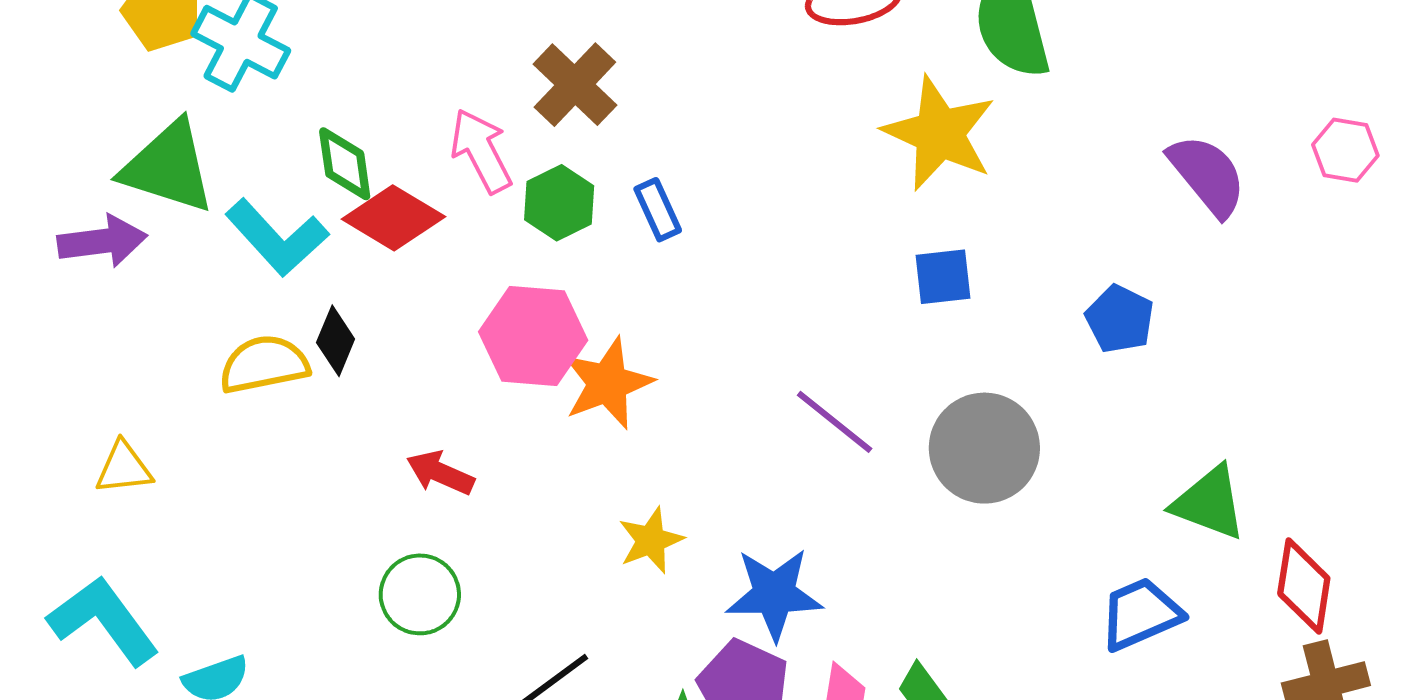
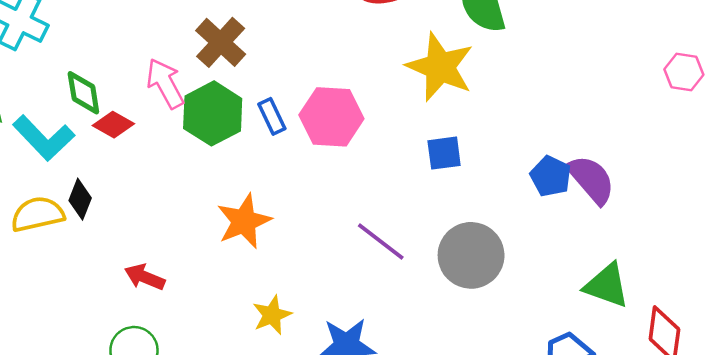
purple semicircle: (1207, 175) -> (591, 180), moved
green hexagon: (559, 203) -> (213, 113), size x1.4
red diamond: (393, 218) -> (113, 125), size x0.7
pink hexagon: (533, 336) -> (331, 117), moved

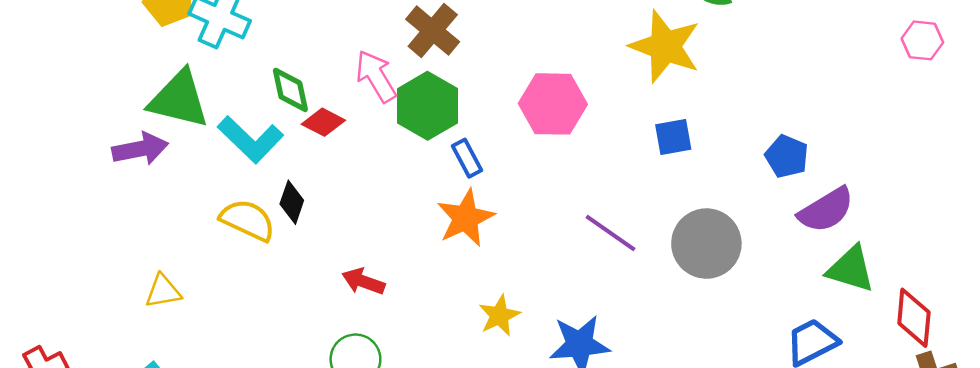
blue rectangle: (272, 116) -> (467, 158), moved
purple semicircle: (591, 180) -> (826, 210), moved, turned 102
yellow semicircle: (38, 214) -> (248, 220), turned 40

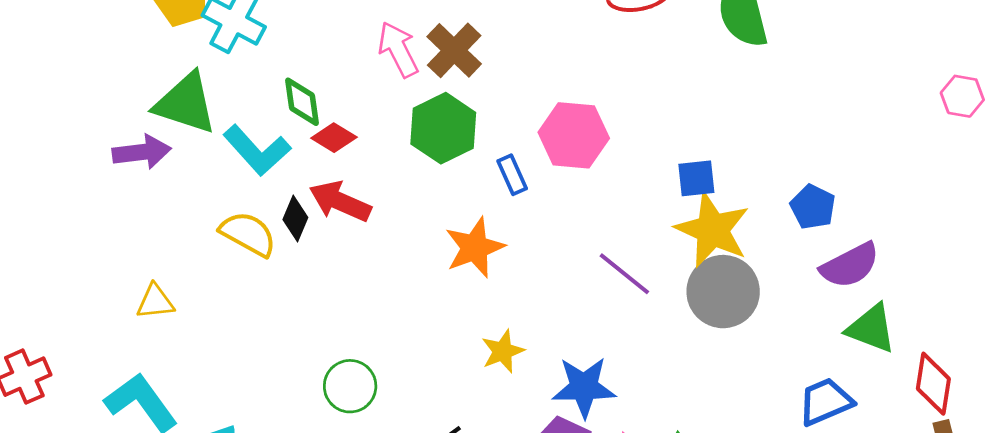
yellow star: (665, 46) -> (712, 230), moved
pink arrow: (376, 76) -> (398, 49), moved
blue rectangle: (467, 158) -> (512, 175), moved
red arrow: (363, 281) -> (340, 201), moved, size x1.4

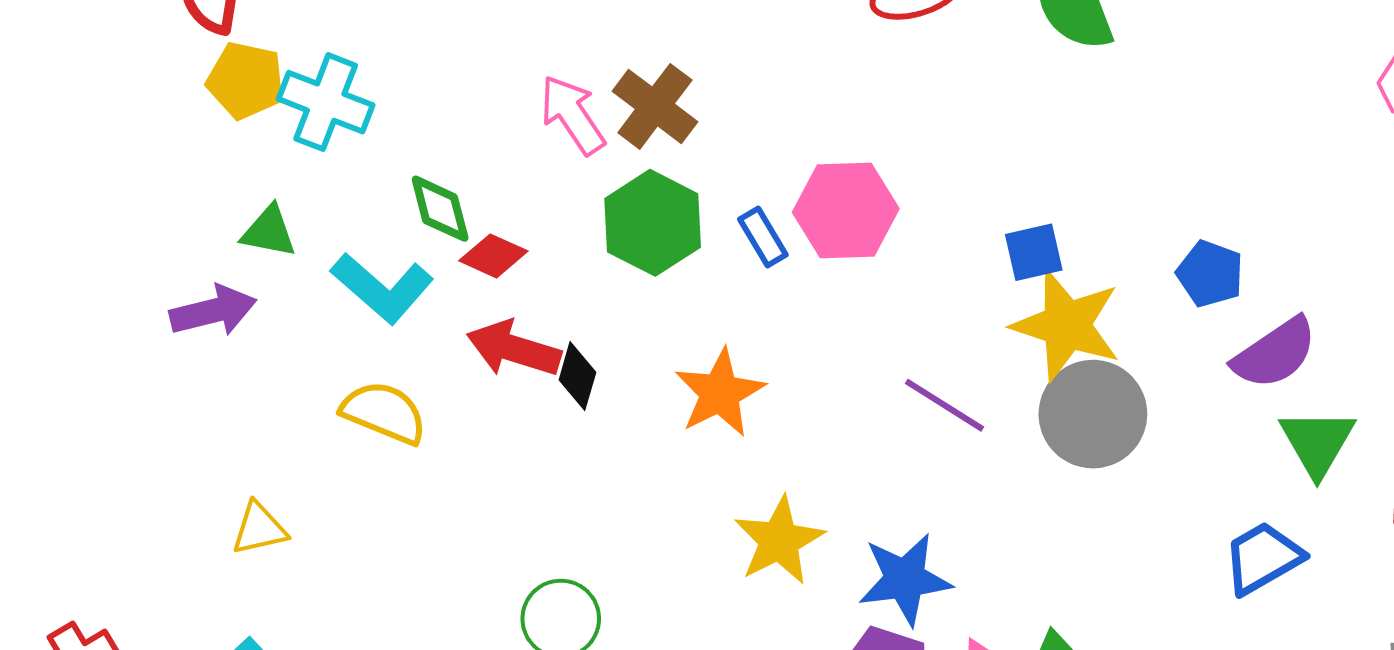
green triangle: (185, 103) -> (269, 232), size x0.6
blue rectangle: (512, 175) -> (763, 237), moved
black diamond: (295, 219) -> (577, 376), moved
green triangle: (871, 329) -> (1317, 442), turned 46
yellow star: (503, 351) -> (779, 541), size x1.4

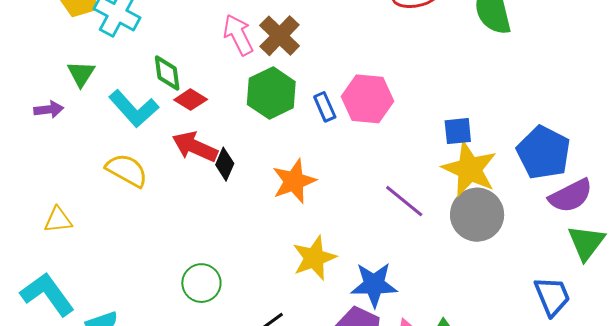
green triangle: (269, 232) -> (81, 74), turned 44
blue pentagon: (1210, 274) -> (544, 152), size x1.6
purple arrow: (213, 311) -> (49, 109), size x0.7
blue trapezoid: (1263, 558) -> (552, 296), turned 90

